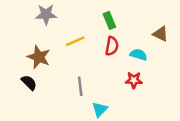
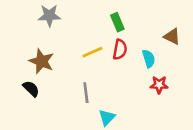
yellow line: (75, 41) -> (92, 52), moved
cyan semicircle: (139, 55) -> (149, 59), turned 56
red star: (134, 80) -> (159, 85), moved

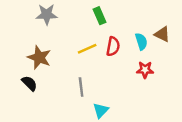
green rectangle: (117, 22) -> (100, 16), moved
cyan semicircle: (149, 59) -> (141, 41), moved
red star: (159, 85) -> (145, 70), moved

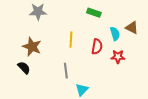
green rectangle: (100, 16) -> (94, 13), moved, turned -48
red semicircle: (113, 46) -> (97, 47), moved
yellow line: (87, 49) -> (71, 40), turned -63

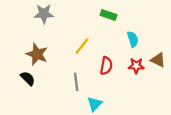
brown triangle: (132, 28) -> (158, 60), moved
yellow line: (71, 40) -> (82, 46), turned 35
red semicircle: (97, 47) -> (106, 66), moved

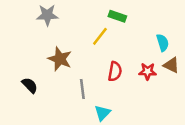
cyan semicircle: (133, 39) -> (163, 43), moved
yellow line: (82, 46) -> (100, 36), moved
brown star: (37, 54) -> (60, 59), moved

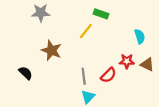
brown triangle: (171, 65) -> (147, 64), moved
red semicircle: (115, 71) -> (108, 75), moved, turned 35
gray line: (82, 89) -> (84, 76), moved

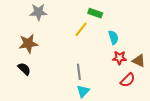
cyan semicircle: (140, 36) -> (113, 37), moved
brown star: (51, 50) -> (28, 44), moved, turned -30
red semicircle: (108, 75) -> (128, 80), moved

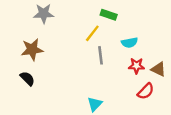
cyan semicircle: (113, 37) -> (129, 43), turned 96
gray line: (79, 72) -> (100, 55), moved

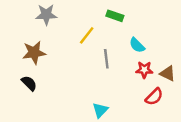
yellow line: (92, 33) -> (87, 35), moved
cyan semicircle: (129, 43) -> (137, 45), turned 56

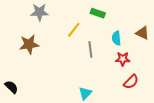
cyan semicircle: (137, 45) -> (116, 38), turned 40
brown triangle: (168, 73) -> (142, 33), moved
black semicircle: (29, 83) -> (11, 87), moved

